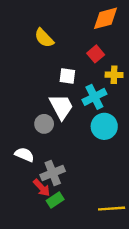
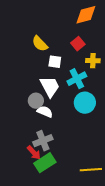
yellow semicircle: (44, 38) -> (40, 44), moved
white semicircle: (24, 155) -> (45, 112), moved
green rectangle: (55, 200) -> (45, 163), size x1.5

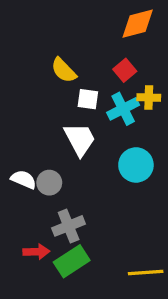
cyan cross: (77, 79) -> (123, 109), moved
gray circle: (36, 101) -> (49, 183), moved
white semicircle: (45, 112) -> (24, 179), moved
red arrow: (34, 153) -> (36, 252), moved, turned -49

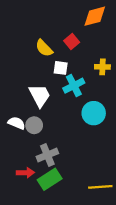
red square: (125, 70) -> (72, 42), moved
cyan cross: (123, 109) -> (74, 86), moved
white trapezoid: (80, 139) -> (40, 95), moved

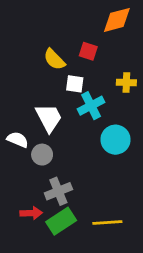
red square: (72, 42) -> (88, 51), turned -32
white semicircle: (17, 123) -> (18, 140), moved
yellow line: (100, 187) -> (107, 223), moved

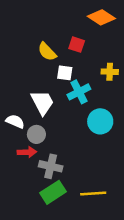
orange diamond: (117, 20) -> (101, 17), turned 48
gray cross: (58, 191) -> (51, 166), turned 35
red arrow: (31, 213) -> (27, 152), moved

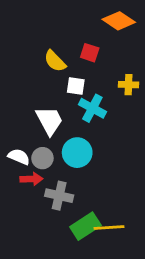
cyan cross: (79, 92) -> (92, 108), turned -35
white semicircle: (15, 121) -> (19, 157), moved
cyan circle: (100, 121) -> (77, 153), moved
green rectangle: (53, 192) -> (85, 226), moved

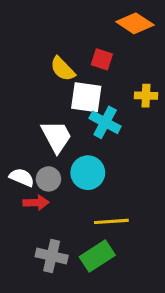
white square: (76, 86) -> (86, 97), size x1.5
gray cross: (59, 196) -> (52, 256), moved
yellow line: (109, 227) -> (111, 221), moved

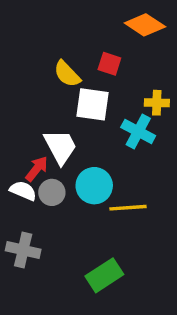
cyan cross: (105, 122) -> (138, 132), moved
red arrow: (36, 203) -> (37, 169), moved, turned -50
yellow line: (111, 221) -> (128, 208), moved
gray cross: (52, 256) -> (23, 250), moved

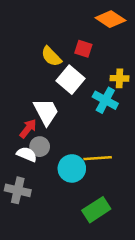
white square: (92, 104) -> (71, 80), turned 32
cyan circle: (94, 186) -> (72, 168), moved
white semicircle: (23, 191) -> (27, 154), moved
green rectangle: (104, 275) -> (96, 210), moved

